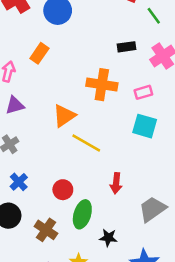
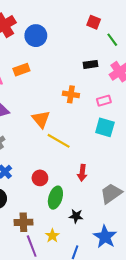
orange rectangle: (39, 53) -> (21, 70), turned 35
orange cross: (102, 85) -> (71, 94), size x0.7
orange triangle: (64, 116) -> (41, 119), turned -36
brown cross: (46, 230) -> (23, 222), moved, turned -36

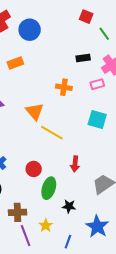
pink rectangle: (104, 101) -> (97, 84), moved

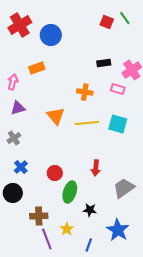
green line: (104, 34) -> (125, 18), moved
pink rectangle: (97, 84) -> (118, 89), turned 32
yellow line: (52, 133) -> (87, 123), moved, turned -35

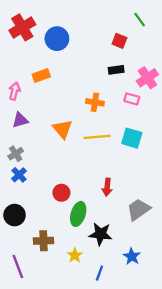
red square: (107, 22) -> (119, 41), moved
blue cross: (21, 167) -> (19, 175), moved
black star: (90, 210) -> (100, 234), size x1.5
blue star: (118, 230) -> (132, 256), size x0.7
purple line: (47, 239) -> (18, 266), moved

